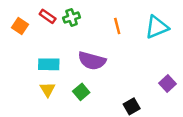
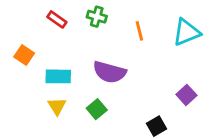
green cross: (72, 18) -> (97, 17), moved, turned 35
orange square: (20, 26) -> (24, 55), moved
purple square: (167, 83) -> (186, 95), moved

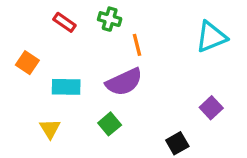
orange line: (139, 31) -> (137, 45), moved
purple semicircle: (110, 72) -> (124, 82), turned -40
yellow triangle: (57, 106) -> (50, 129), moved

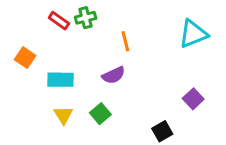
green cross: (110, 19) -> (86, 18), moved, turned -30
purple semicircle: (124, 82) -> (114, 75), size x0.7
yellow triangle: (50, 129) -> (63, 115), moved

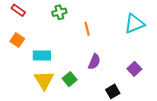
red rectangle: (59, 21) -> (18, 10), moved
purple semicircle: (114, 75) -> (94, 62), moved, turned -42
yellow triangle: (63, 115) -> (44, 80), size x1.5

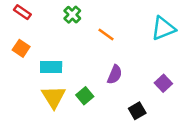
green cross: (59, 12) -> (72, 15), turned -32
orange line: (87, 29) -> (106, 35), turned -40

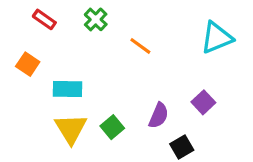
red rectangle: (22, 12) -> (44, 19), moved
purple semicircle: (115, 75) -> (159, 116), moved
purple square: (163, 83) -> (203, 102), moved

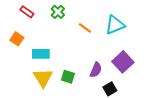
cyan triangle: (217, 38) -> (115, 25), moved
purple square: (203, 102) -> (123, 62), size x1.5
green square: (112, 127) -> (68, 77), turned -32

